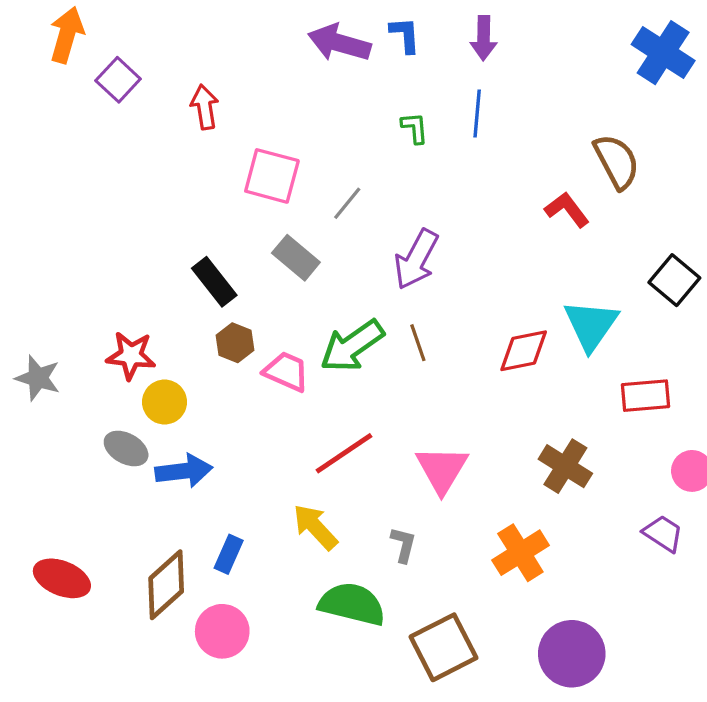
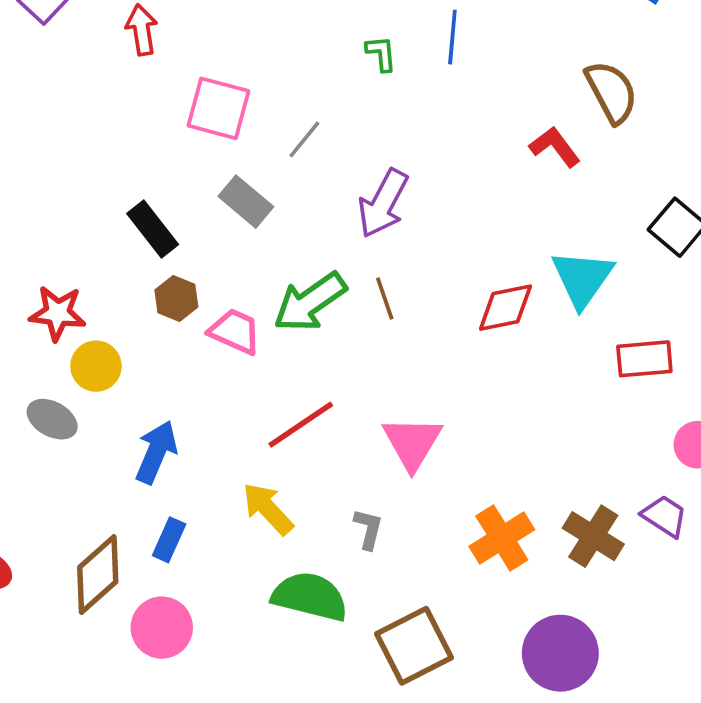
brown cross: (565, 466) -> (593, 536), moved
blue arrow: (184, 471) -> (156, 452), moved, turned -60

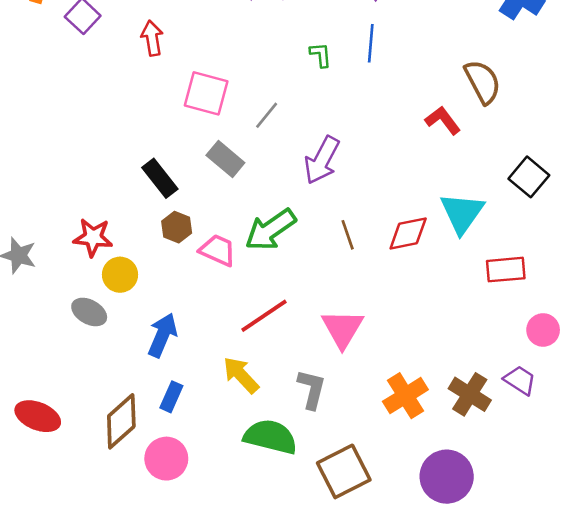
brown line: (385, 298) -> (348, 235), moved
gray L-shape: (368, 529) -> (312, 389), size x1.4

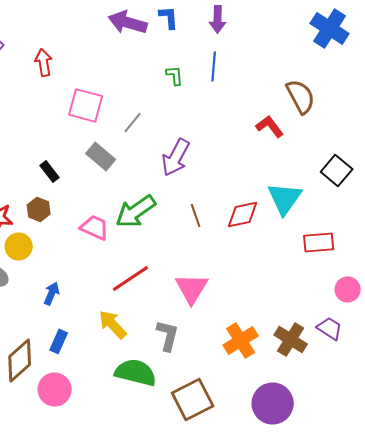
black rectangle: (160, 178) -> (50, 171), size x0.7
brown hexagon: (177, 227) -> (39, 209), moved
blue arrow: (162, 335) -> (52, 293), size x0.7

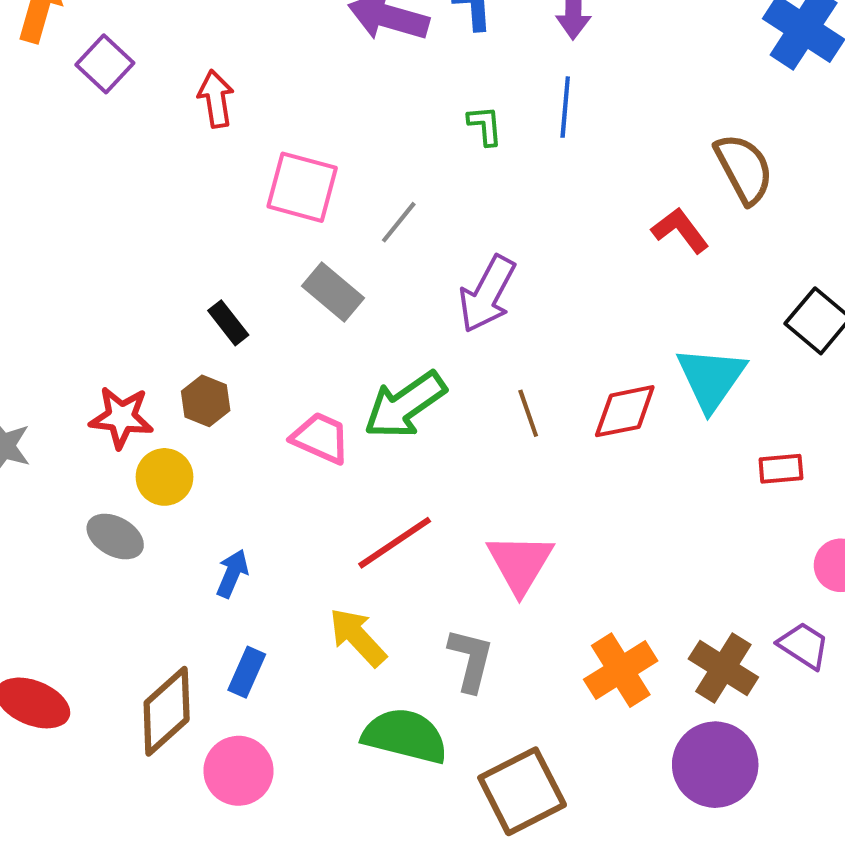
red rectangle: (319, 242) -> (781, 469), size x0.7
purple circle: (273, 403) -> (715, 765), moved

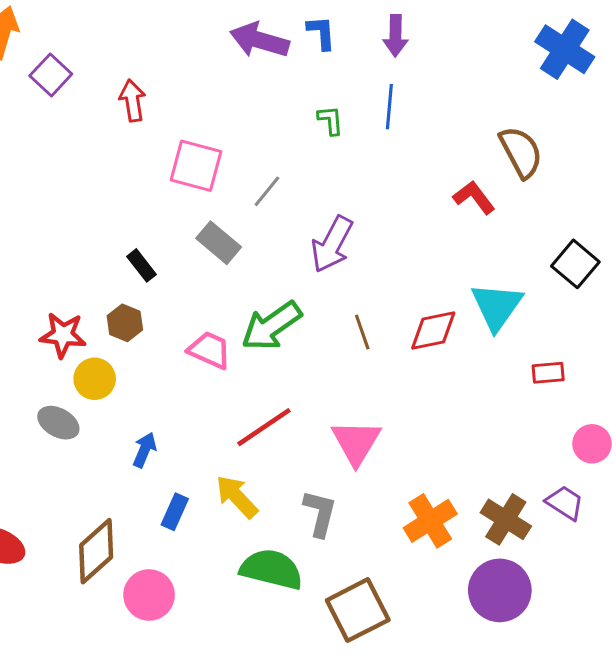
blue rectangle: (247, 672) -> (175, 512), moved

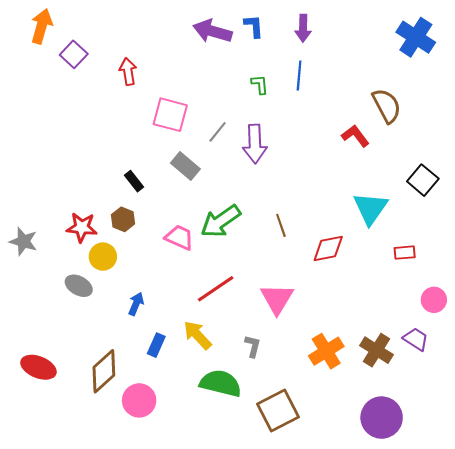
purple arrow: (332, 244) -> (255, 144), moved, turned -30
red diamond: (433, 330) -> (328, 249), moved
gray L-shape: (320, 513) -> (253, 346), size x0.7
purple circle: (500, 590) -> (382, 418), moved

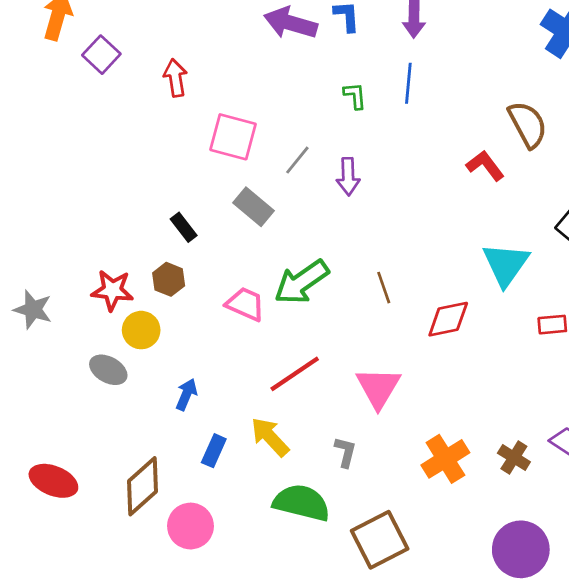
purple arrow: (255, 144) -> (348, 177), size x0.7
brown cross: (377, 350) -> (514, 458), size x0.7

